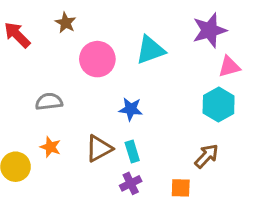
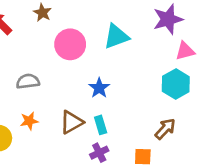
blue star: (131, 109) -> (99, 88), turned 30
orange star: (50, 147) -> (29, 121), turned -30

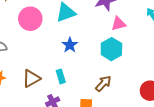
blue star: (99, 88) -> (70, 45), moved
cyan rectangle: (101, 125) -> (61, 76), moved

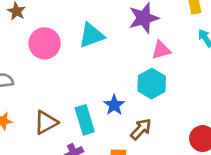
blue star: (70, 45) -> (114, 105), moved
cyan rectangle: (61, 76) -> (85, 120), size x1.5

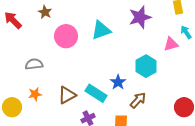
pink triangle: (161, 50) -> (171, 44), moved
cyan rectangle: (85, 120) -> (96, 93), turned -40

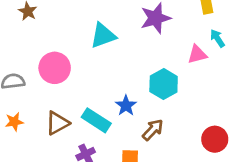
pink circle: (66, 36) -> (55, 68), moved

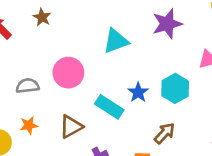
blue star: (126, 106) -> (138, 92), moved
cyan rectangle: (96, 120) -> (109, 107), moved

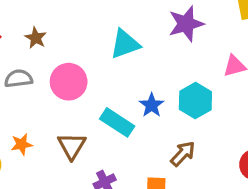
brown star: (42, 17) -> (36, 38), moved
gray semicircle: (28, 86) -> (18, 79), moved
brown triangle: (71, 127) -> (72, 146), turned -30

